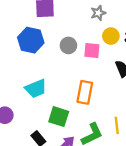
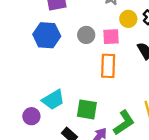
cyan trapezoid: (36, 88) -> (53, 100), moved
orange rectangle: (85, 92) -> (108, 66), moved

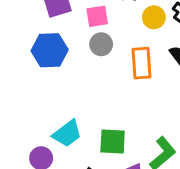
pink square: (111, 37) -> (97, 16), moved
orange rectangle: (108, 66) -> (141, 63), moved

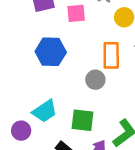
gray circle: (101, 44) -> (95, 80), moved
blue hexagon: (50, 50) -> (51, 52), moved

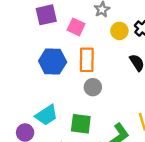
pink square: (76, 13) -> (76, 27), turned 30
orange rectangle: (111, 55) -> (87, 60), moved

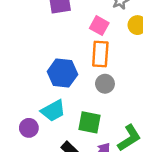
pink square: (76, 27) -> (99, 26), moved
blue hexagon: (53, 61) -> (62, 73), moved

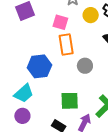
gray circle: (105, 84) -> (85, 66), moved
cyan trapezoid: (53, 111) -> (24, 93), moved

